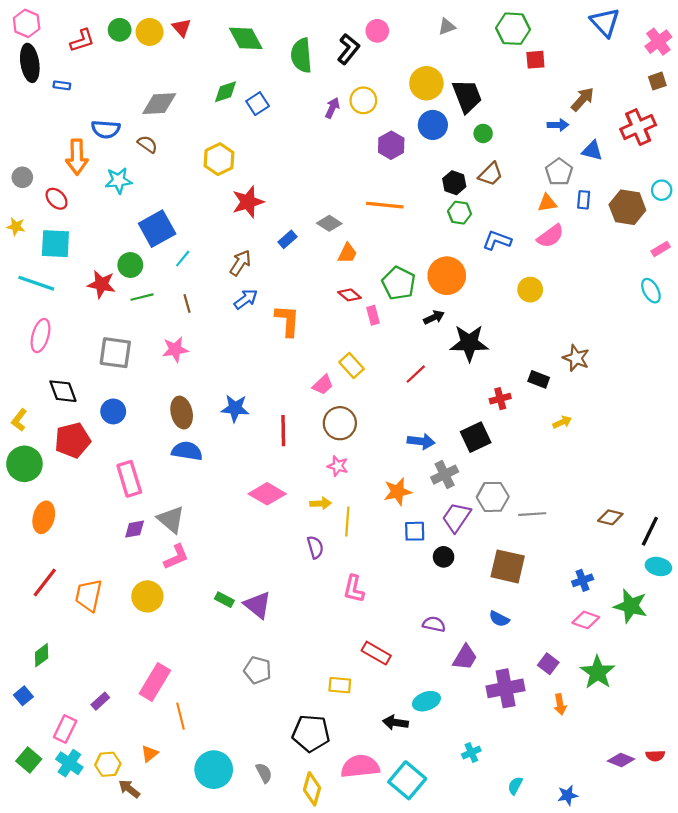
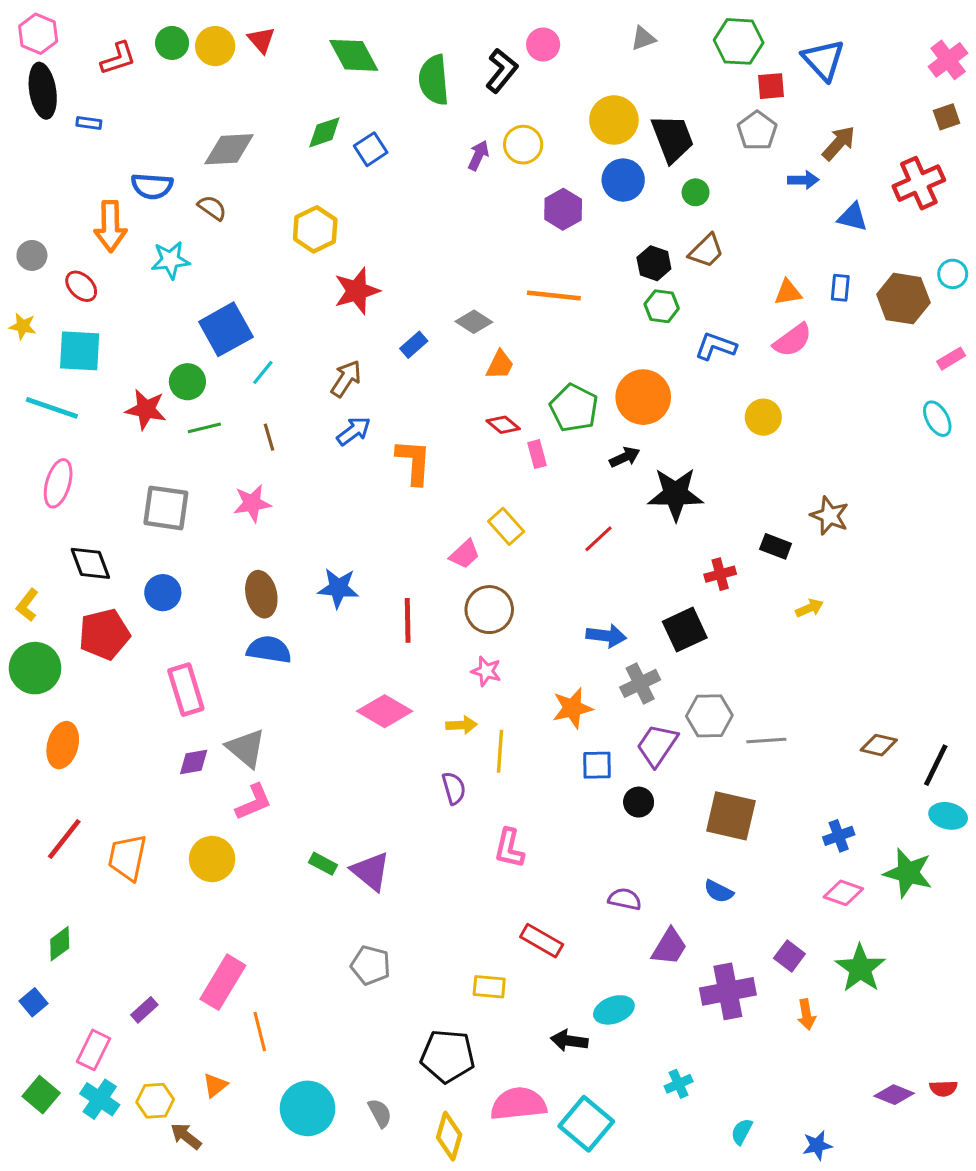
blue triangle: (605, 22) -> (823, 60), moved
gray pentagon: (559, 172) -> (757, 131), moved

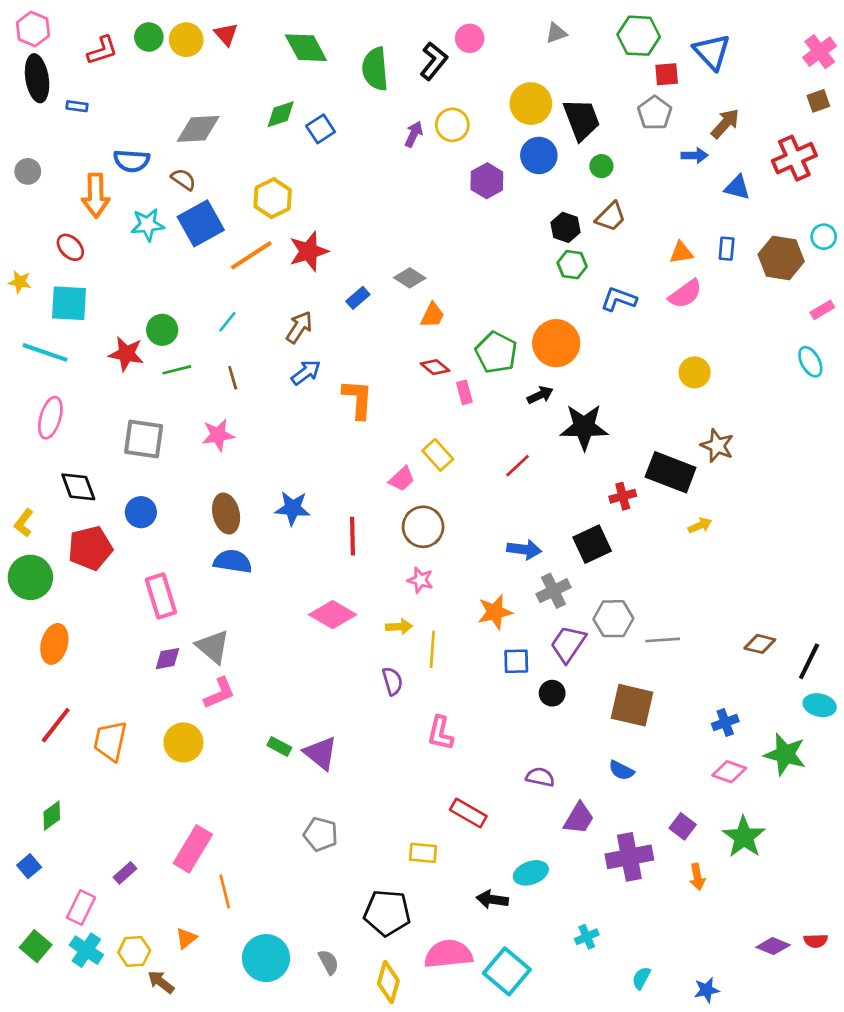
gray circle: (32, 255) -> (28, 171), moved
orange line: (554, 295) -> (251, 255), moved, turned -39
blue square: (226, 329) -> (201, 223), moved
yellow circle: (763, 417) -> (695, 372), moved
black rectangle: (776, 546) -> (671, 472), size x1.8

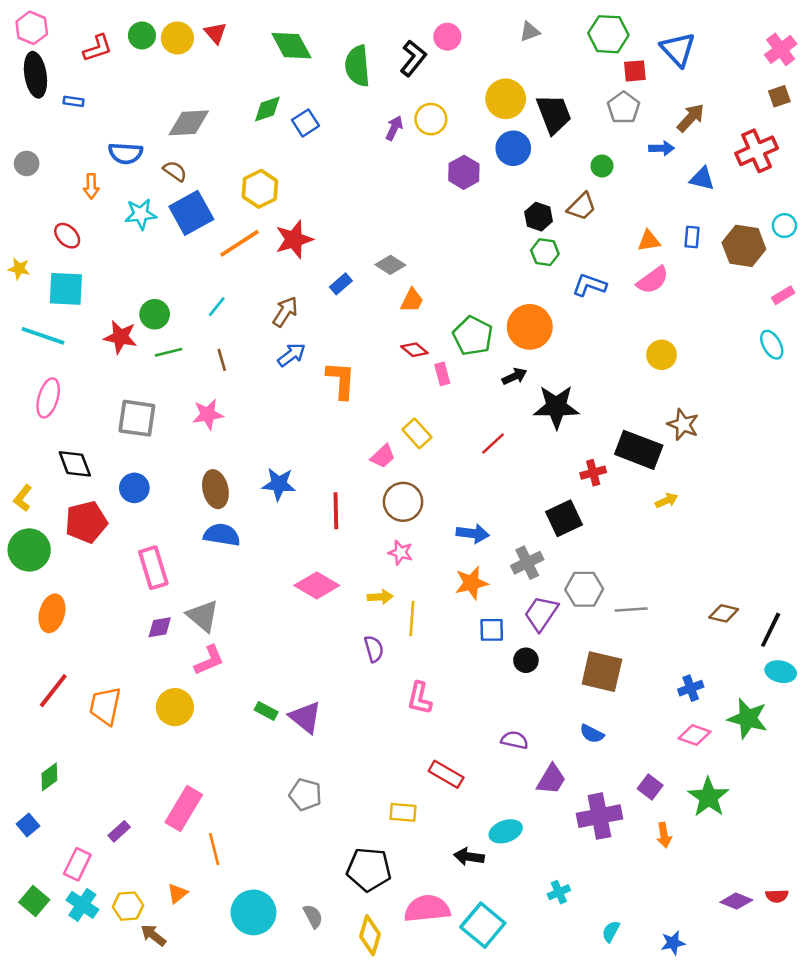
green circle: (601, 166) -> (602, 166), moved
orange arrow: (96, 195) -> (91, 186), size x0.6
blue arrow: (524, 549) -> (473, 534), moved

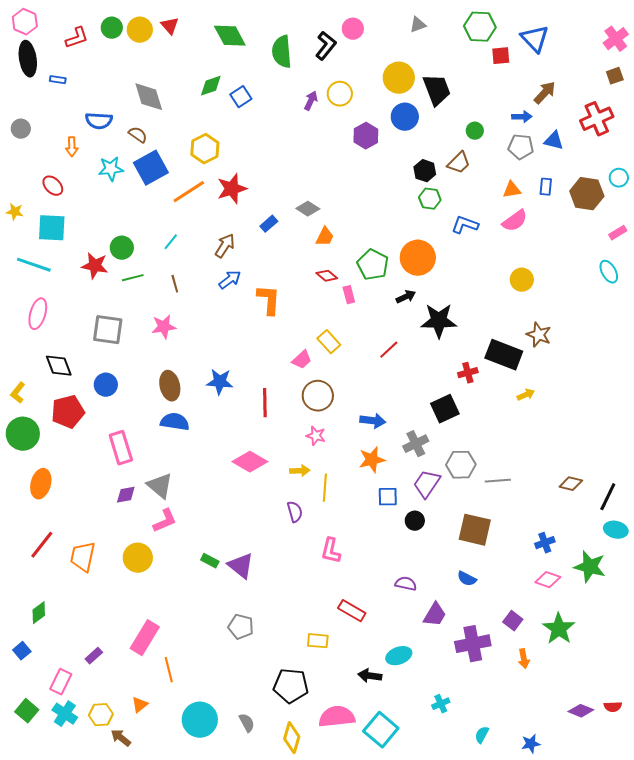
gray pentagon: (624, 108) -> (521, 147), moved, turned -30
gray diamond: (189, 123) -> (149, 97), turned 76

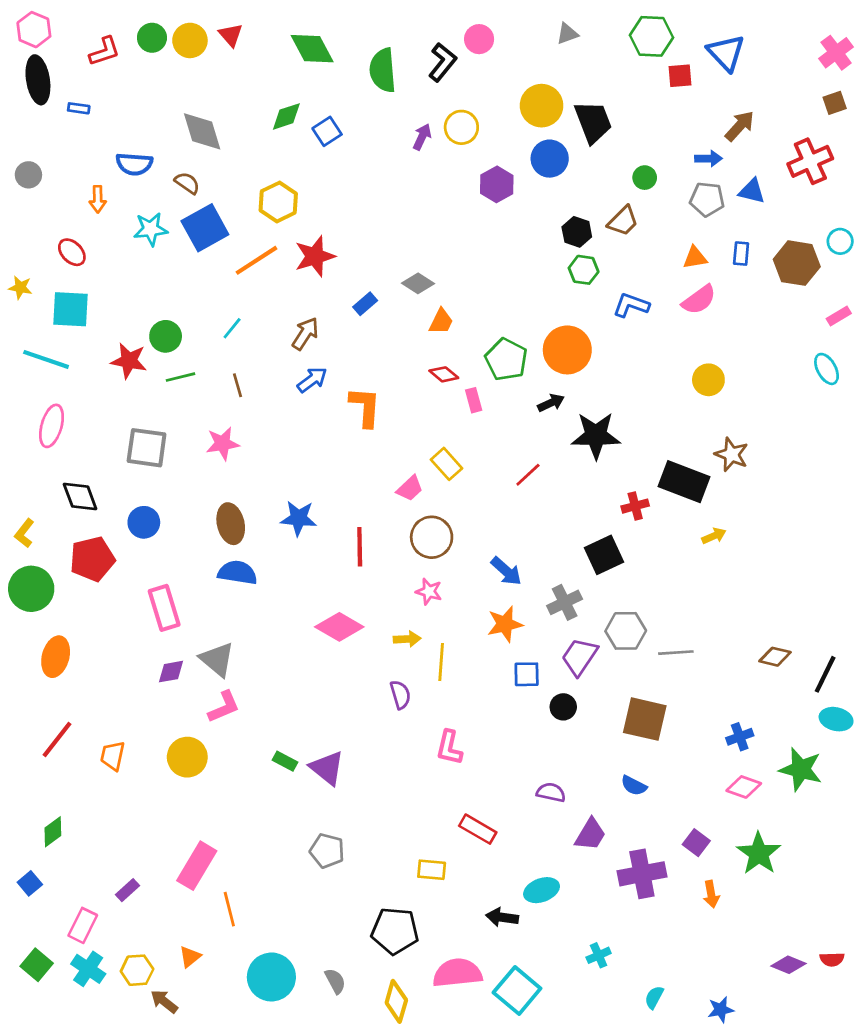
blue arrow: (373, 421) -> (506, 571), turned 35
orange trapezoid: (83, 557) -> (113, 756), size x0.7

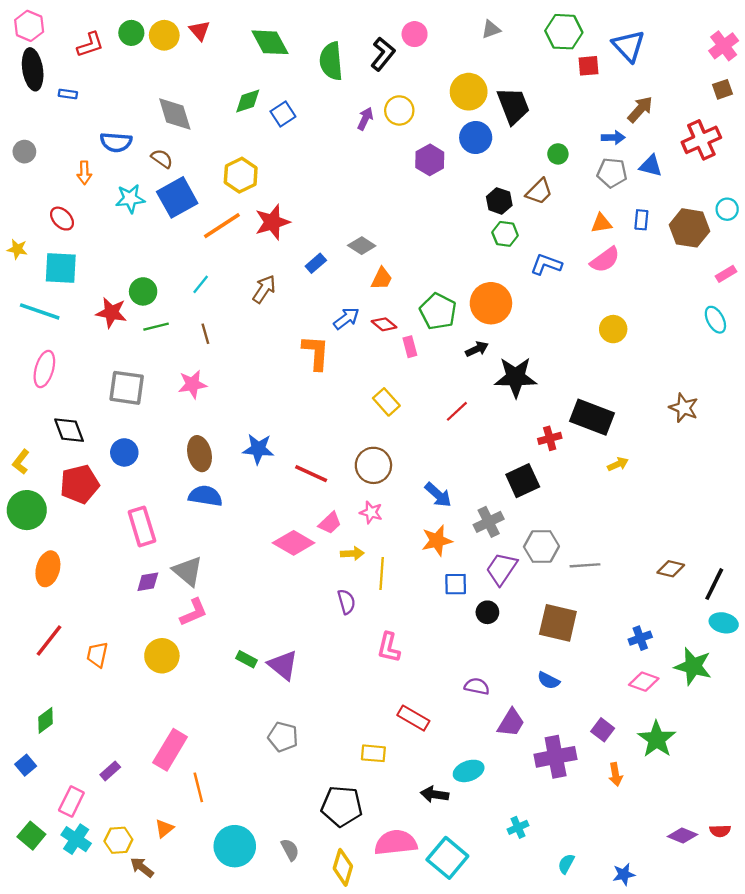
blue arrow: (312, 380) -> (346, 318), moved
brown star: (732, 454) -> (684, 408), moved
pink trapezoid: (410, 488) -> (330, 523), moved
red line: (360, 547) -> (311, 474), turned -64

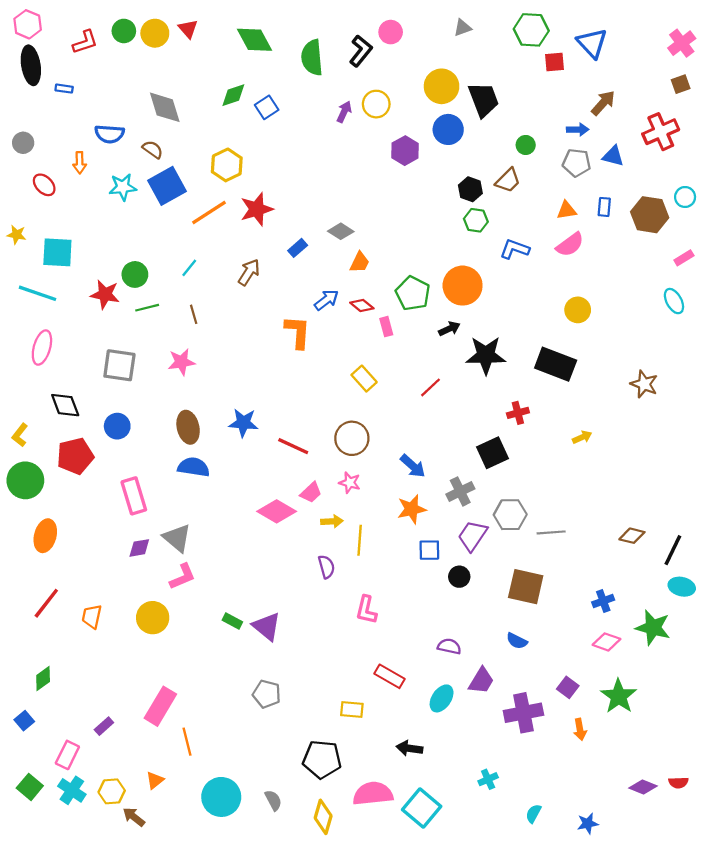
red ellipse: (62, 219) -> (44, 185), moved
black rectangle: (592, 417) -> (556, 364), moved
cyan ellipse: (469, 771) -> (442, 698), moved, turned -36

